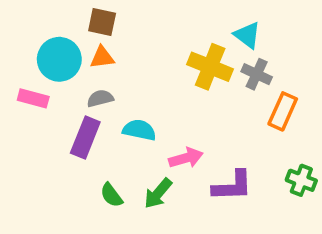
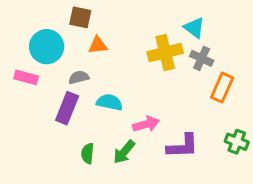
orange triangle: (102, 57) -> (98, 45), moved
yellow cross: (210, 67) -> (165, 53), turned -36
green semicircle: (111, 195) -> (88, 153), turned 42

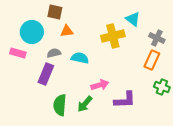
gray cross: (202, 58) -> (157, 38), moved
cyan semicircle: (109, 102) -> (80, 58), moved
green cross: (237, 142) -> (162, 87), moved
green semicircle: (88, 153) -> (60, 105), size x1.5

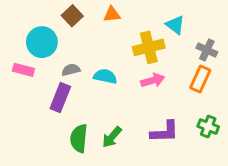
brown square: (55, 12) -> (72, 16), turned 35
orange triangle: (67, 31) -> (112, 14), moved
pink arrow: (100, 85) -> (153, 80), moved
green cross: (162, 87) -> (208, 127), moved

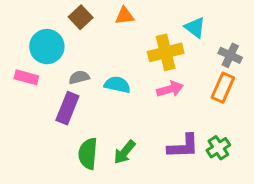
green cross: (208, 127) -> (218, 148), moved, turned 36

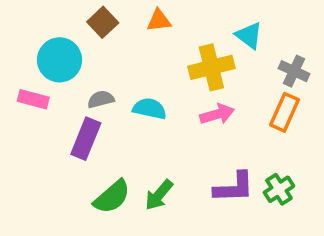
green semicircle: (88, 154) -> (112, 197), turned -136

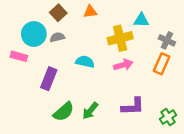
cyan triangle: (249, 35) -> (141, 20), turned -35
gray semicircle: (101, 99) -> (57, 37), moved
green cross: (279, 189) -> (168, 117), moved

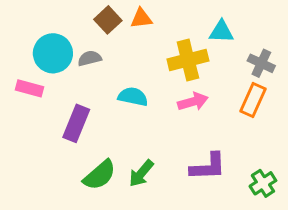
brown square: (58, 13) -> (108, 20), moved

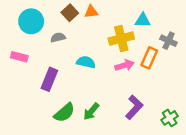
cyan circle: (53, 53) -> (31, 21), moved
orange rectangle: (253, 100) -> (149, 58), moved
purple L-shape: (208, 167) -> (134, 107), turned -45

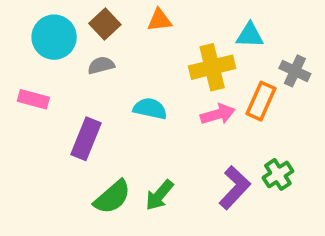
brown square: (70, 13) -> (105, 24), moved
green cross: (170, 118) -> (278, 174), moved

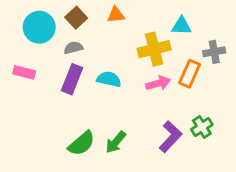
gray cross: (295, 71) -> (214, 52), turned -35
purple rectangle: (86, 139) -> (72, 79), moved

